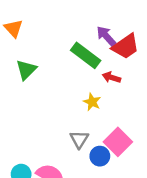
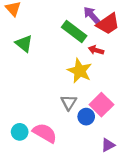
green triangle: (26, 70) -> (24, 44), turned -36
yellow star: (92, 102) -> (80, 71), size x1.6

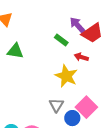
green rectangle: (74, 32) -> (61, 40), size x0.6
green triangle: (24, 44) -> (15, 51), turned -30

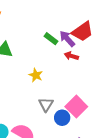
purple arrow: (77, 25) -> (67, 39), moved
yellow star: (66, 76) -> (36, 75), moved, size x0.6

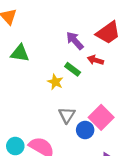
green rectangle: (51, 39) -> (73, 69), moved
purple arrow: (67, 39) -> (75, 41), moved

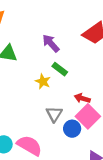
purple arrow: (75, 41) -> (51, 43), moved
red arrow: (95, 60) -> (82, 98), moved

